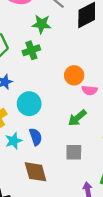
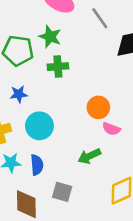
green star: (42, 24) -> (50, 37), moved
gray square: (74, 152) -> (62, 192), moved

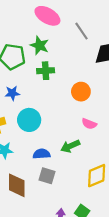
orange circle: (98, 107) -> (81, 92), moved
blue semicircle: (37, 165) -> (42, 154), moved, turned -91

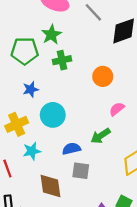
green star: (40, 45) -> (51, 35), turned 30
pink semicircle: (89, 124) -> (117, 109), turned 128

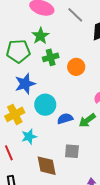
orange circle: (103, 76) -> (76, 67), moved
blue star: (31, 89) -> (25, 84), size x1.5
blue semicircle: (71, 149) -> (65, 119), moved

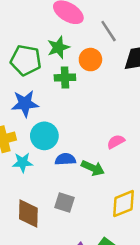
orange circle: (76, 67) -> (90, 60), moved
green arrow: (87, 120) -> (93, 168), turned -132
cyan star: (29, 137) -> (23, 162), moved

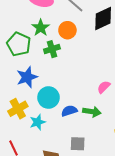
green pentagon: (26, 60) -> (19, 44), turned 30

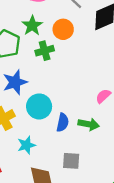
blue semicircle: (69, 111) -> (63, 123), turned 119
cyan star: (38, 122) -> (26, 145), moved

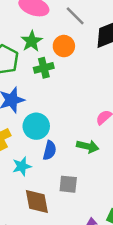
blue semicircle: (63, 123) -> (50, 150), moved

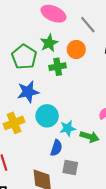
blue semicircle: (50, 150) -> (56, 148), moved
cyan star: (22, 166) -> (68, 128), moved

